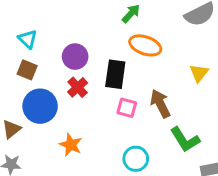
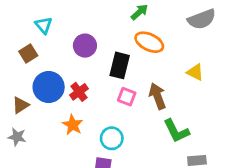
brown square: (27, 70) -> (28, 54), moved, turned 30
yellow triangle: (199, 73) -> (195, 72), turned -48
red cross: (78, 87) -> (79, 92), moved
cyan circle: (136, 159) -> (112, 138), moved

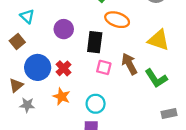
yellow triangle: (195, 72) -> (159, 40), size x1.5
green L-shape: (176, 131) -> (156, 78), moved
gray star: (17, 137) -> (27, 105), moved

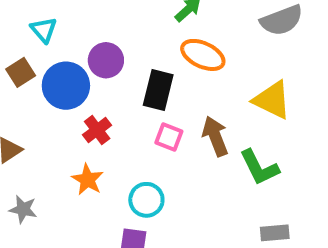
blue circle: (38, 67) -> (66, 86), moved
gray star: (27, 105) -> (23, 209), moved

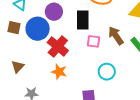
brown square: (21, 72) -> (14, 28), turned -32
red cross: (97, 130) -> (58, 47), size x1.5
cyan circle: (146, 200) -> (107, 72), moved

